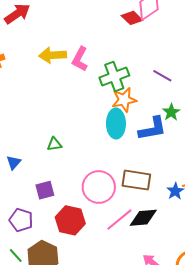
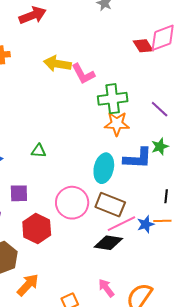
pink L-shape: (80, 59) -> (83, 74), turned -70
cyan ellipse: (116, 123) -> (104, 168), moved
pink line: (119, 220) -> (121, 224), moved

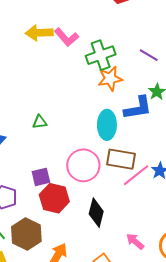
purple square: (19, 193) -> (41, 177), moved
black diamond: (108, 243) -> (96, 213), moved, turned -72

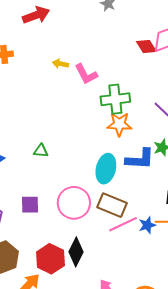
yellow arrow: (39, 33) -> (60, 64), size x0.6
red hexagon: (54, 198) -> (50, 259), moved

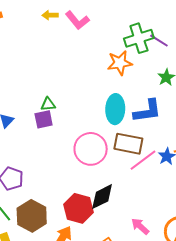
green cross: (115, 99) -> (139, 38), moved
blue L-shape: (140, 159) -> (147, 111), moved
purple square: (30, 205) -> (44, 119), moved
black diamond: (76, 252) -> (102, 197), turned 48

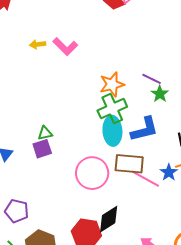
green cross: (139, 38) -> (112, 109), moved
purple line: (159, 41) -> (152, 79), moved
pink line: (143, 160) -> (145, 179), turned 72

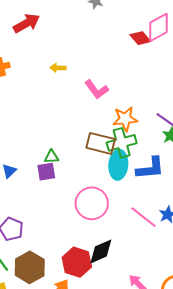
pink L-shape: (65, 47) -> (97, 89), moved
brown rectangle: (129, 164) -> (101, 143), moved

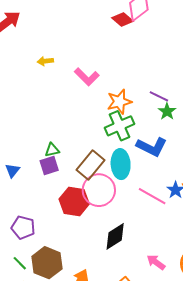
brown rectangle: (101, 143) -> (90, 165), moved, turned -56
cyan ellipse: (118, 165) -> (121, 164), moved
blue L-shape: (150, 168) -> (152, 147), turned 40
red hexagon: (77, 262) -> (74, 202), moved

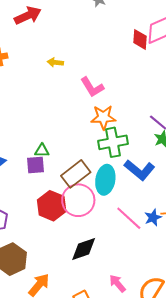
red diamond: (122, 20) -> (140, 39), turned 40
orange star: (119, 102) -> (103, 117), moved

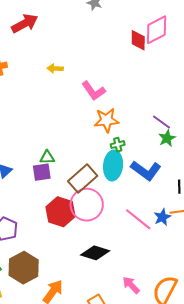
green cross: (113, 142) -> (118, 145), size x0.5
cyan ellipse: (105, 180) -> (113, 165), moved
black diamond: (84, 249) -> (95, 253), turned 40

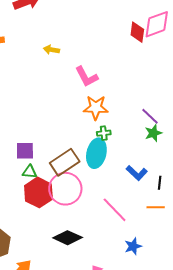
green triangle: (47, 157) -> (30, 172), moved
blue L-shape: (146, 171) -> (137, 173), moved, size x0.7
blue star: (162, 217) -> (133, 246), moved

